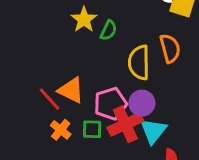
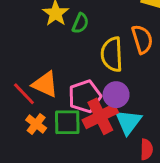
green square: (92, 129) -> (67, 122), size x1.4

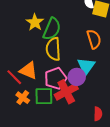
green semicircle: (80, 23) -> (52, 29), size x1.6
yellow semicircle: (112, 54) -> (53, 49), moved
cyan triangle: (128, 122) -> (86, 66), moved

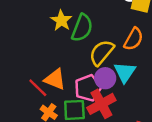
orange semicircle: (94, 39) -> (134, 39), turned 48
yellow semicircle: (53, 49) -> (102, 52), moved, turned 45
purple circle: (77, 77) -> (105, 78), moved

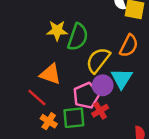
yellow star: (61, 20) -> (57, 31), turned -30
orange triangle: (55, 79) -> (50, 74), moved
red cross: (101, 104) -> (100, 111), size x0.6

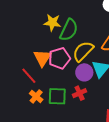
orange triangle: (50, 74) -> (42, 58), turned 36
pink pentagon: (86, 96) -> (59, 58), moved

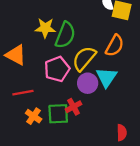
orange triangle: (42, 58) -> (16, 55), moved, turned -30
red line: (29, 76) -> (23, 93), turned -54
red cross: (80, 93) -> (73, 107), moved

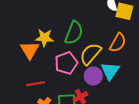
yellow star: (45, 28) -> (44, 38), moved
orange triangle: (16, 55) -> (30, 50), turned 30

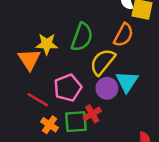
orange semicircle: (118, 43) -> (124, 35), moved
pink pentagon: (66, 63) -> (68, 88), moved
red line: (36, 84) -> (38, 100), turned 42

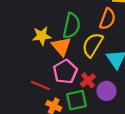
orange triangle: (29, 59) -> (61, 46), moved
purple circle: (107, 88) -> (106, 91), moved
red cross: (92, 114) -> (88, 80), moved

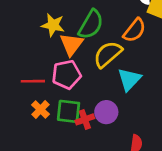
red cross: (88, 80) -> (85, 119), moved
red line: (40, 86) -> (33, 81), turned -42

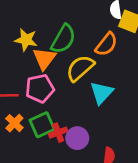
green square: (69, 111) -> (42, 125), turned -30
purple circle: (106, 112) -> (77, 138), moved

